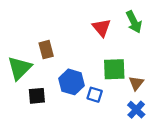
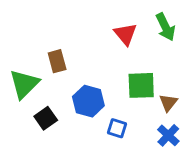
blue square: (95, 95) -> (117, 128), moved
black square: (37, 96) -> (46, 118), turned -30

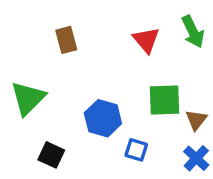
brown rectangle: (57, 61) -> (66, 40), moved
black square: (46, 118) -> (51, 155), moved, turned -30

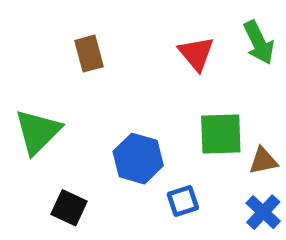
brown triangle: (196, 120) -> (263, 161), turned 40
blue square: (136, 150) -> (183, 201), turned -35

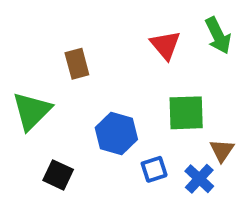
brown rectangle: (89, 54) -> (77, 64), moved
brown triangle: (263, 161) -> (222, 150), moved, turned -44
blue cross: (263, 212) -> (199, 179), moved

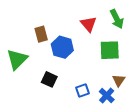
green square: (186, 113) -> (110, 50), moved
blue hexagon: (116, 134) -> (62, 47), moved
black square: (58, 175) -> (49, 79), moved

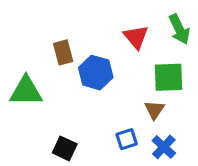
green triangle: (17, 59) -> (26, 91), turned 45
black square: (49, 79) -> (65, 148), moved
brown triangle: (119, 80) -> (155, 110), moved

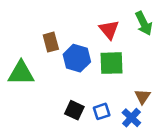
green square: (168, 77) -> (112, 63), moved
brown triangle: (155, 110) -> (143, 97), moved
black square: (65, 148) -> (74, 110), moved

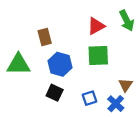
red triangle: (109, 30) -> (96, 26), turned 42
blue hexagon: (77, 58) -> (60, 64), moved
black square: (74, 110) -> (55, 93), moved

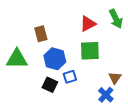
blue square: (90, 98) -> (70, 77), moved

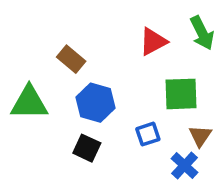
brown rectangle: (41, 34) -> (71, 59), turned -35
green square: (90, 51) -> (181, 94), moved
blue square: (70, 77) -> (148, 134), moved

